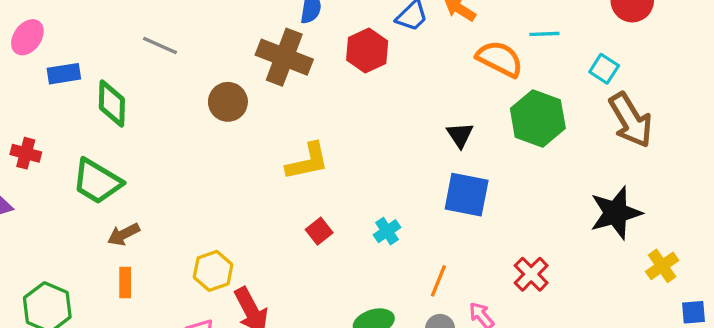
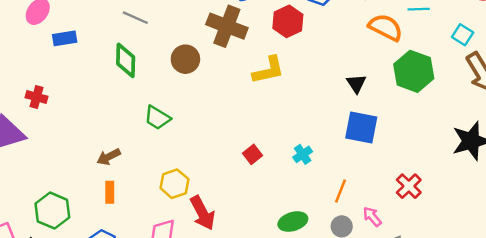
green diamond: (112, 104) -> (126, 60), moved
yellow L-shape: (307, 162) -> (268, 70), moved
green trapezoid: (97, 181) -> (157, 118), moved, size x0.7

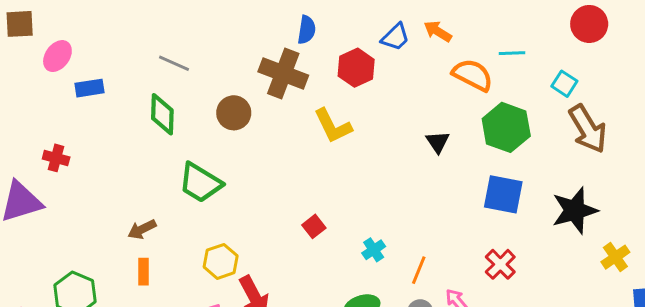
yellow L-shape: (268, 70) -> (333, 126), turned 76
green trapezoid: (157, 118) -> (200, 183), size x1.4
blue square: (361, 128) -> (503, 194), moved
cyan cross: (303, 154) -> (374, 250), moved

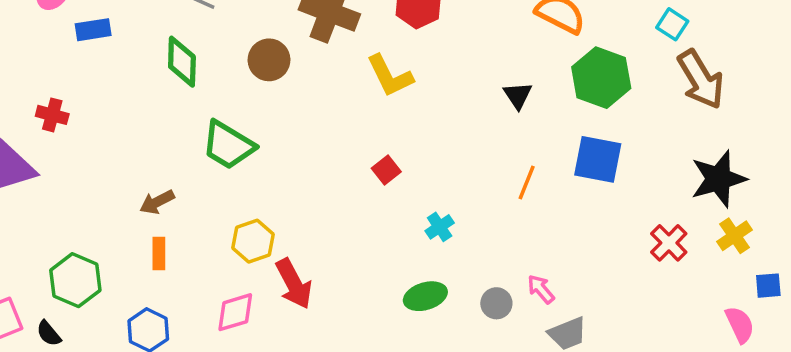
black star: (575, 210) -> (719, 179), moved
red square: (314, 226) -> (386, 170), moved
red cross: (500, 264) -> (669, 243), moved
orange line: (419, 270) -> (527, 182), moved

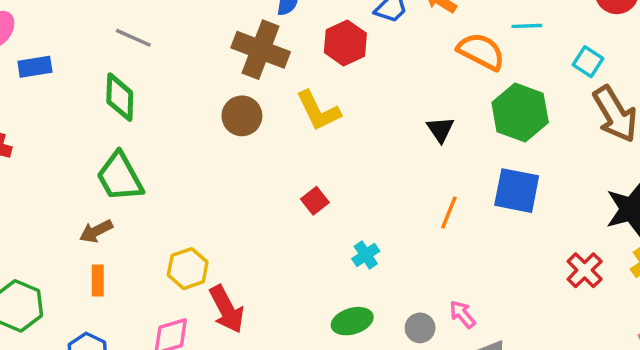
brown circle: (269, 60) -> (242, 116), moved
green trapezoid: (228, 145) -> (120, 177), moved, turned 30

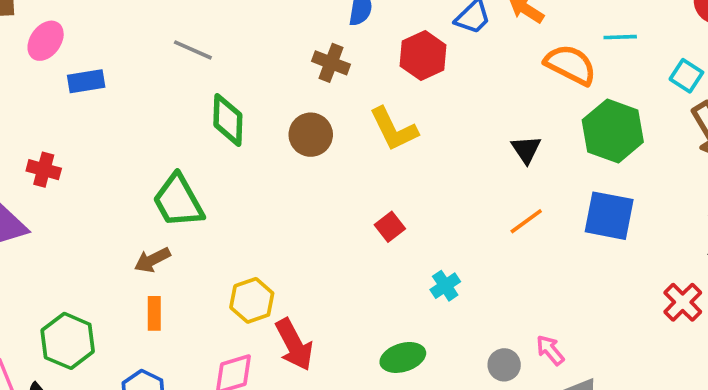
brown cross: (261, 50) -> (331, 63), size x0.6
green diamond: (120, 97) -> (228, 120), moved
orange line: (449, 213) -> (526, 221), moved, turned 32
green ellipse: (352, 321) -> (403, 357), moved

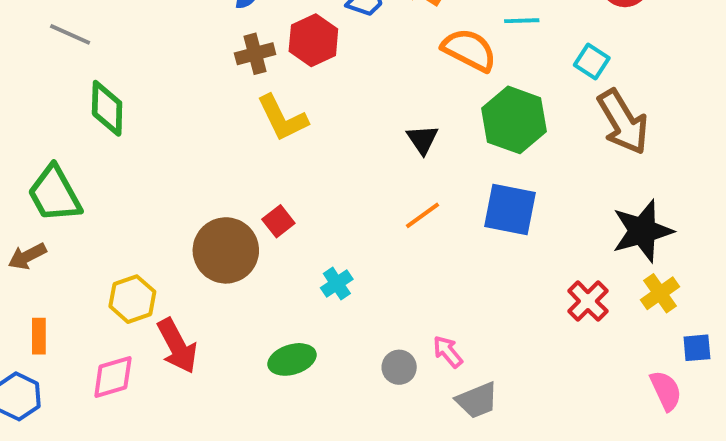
brown cross: (331, 63) -> (255, 54), moved, turned -36
brown circle: (311, 135) -> (226, 250), moved, size x1.4
orange rectangle: (154, 313) -> (39, 336), moved

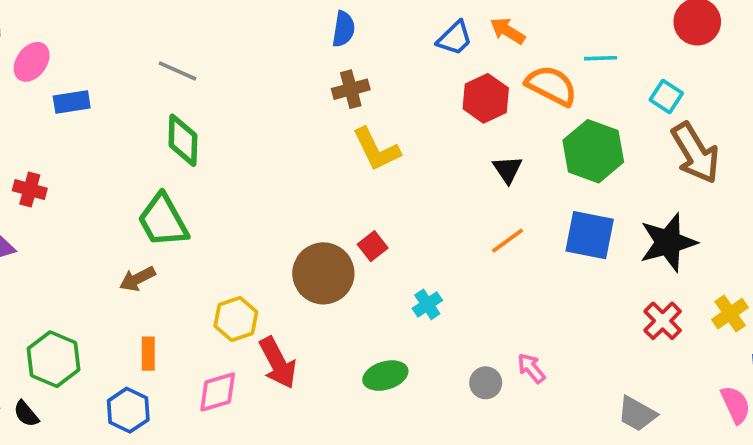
red hexagon: (313, 40) -> (486, 98), moved
green diamond: (107, 108) -> (183, 140), moved
black star: (642, 231) -> (668, 242), moved
gray trapezoid: (477, 400) -> (637, 414), moved, turned 51

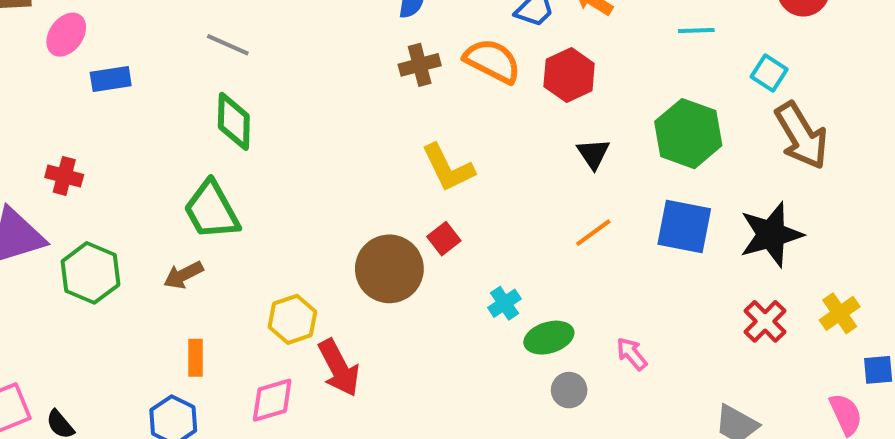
orange semicircle: (551, 86) -> (492, 61), moved
yellow L-shape: (376, 149) -> (448, 168), moved
green hexagon: (53, 359) -> (90, 273), moved
pink arrow: (531, 368) -> (632, 354), moved
green ellipse: (385, 376) -> (549, 338), moved

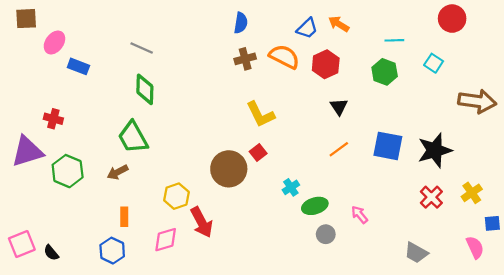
blue rectangle: (111, 79) -> (78, 66), turned 30
green hexagon: (688, 134) -> (385, 72), moved, size x0.7
brown arrow: (801, 136) -> (477, 101), moved, turned -51

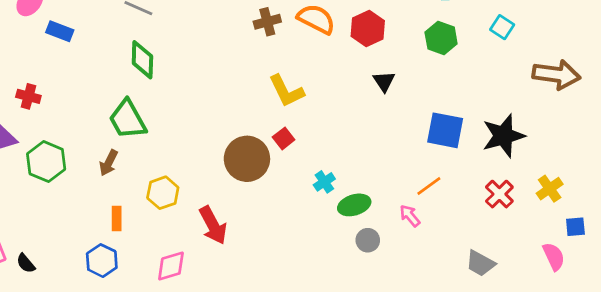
orange line: (339, 149) -> (429, 186), moved
brown arrow: (118, 172) -> (109, 163), turned -36
yellow hexagon: (176, 196) -> (163, 193), moved
pink diamond: (166, 240) -> (171, 266), moved

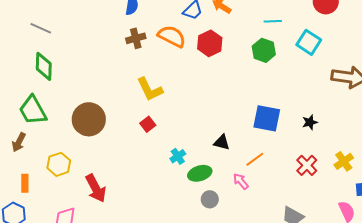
cyan square: (502, 27) -> (309, 42), size x1.4
black triangle: (384, 81) -> (222, 142), moved, turned -42
black star: (503, 136) -> (310, 122), size x0.5
brown circle: (247, 159) -> (89, 119), moved

